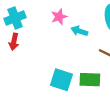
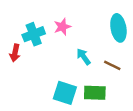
cyan cross: (15, 18) -> (34, 34), moved
cyan arrow: (79, 31) -> (84, 57), moved, turned 35

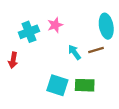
red arrow: (15, 53) -> (13, 60), moved
brown line: (112, 65) -> (96, 50), moved, turned -42

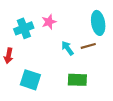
cyan square: (57, 85) -> (30, 80), moved

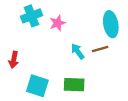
cyan cross: (24, 28) -> (31, 16), moved
green rectangle: (77, 80) -> (74, 85), moved

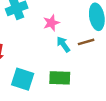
pink star: (57, 23) -> (51, 23), moved

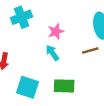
cyan arrow: (63, 44) -> (52, 53), moved

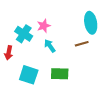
cyan cross: (22, 17) -> (24, 34), moved, turned -36
pink star: (56, 31) -> (44, 26), moved

